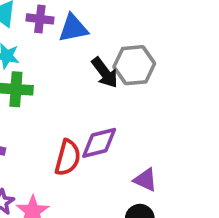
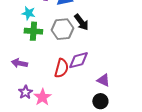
gray hexagon: (134, 65) -> (62, 29), moved

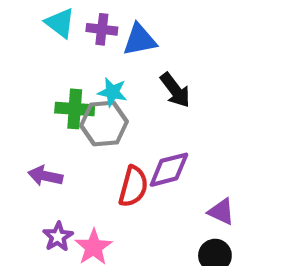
cyan star: (28, 13) -> (112, 92), moved
gray hexagon: (62, 29) -> (104, 124), moved

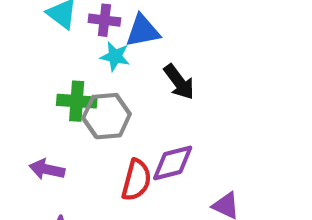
cyan star: (112, 92) -> (115, 56), moved

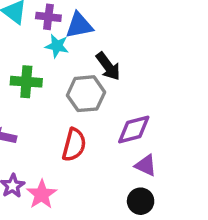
gray hexagon: (107, 116) -> (86, 94), moved
purple diamond: (173, 163) -> (134, 130), moved

